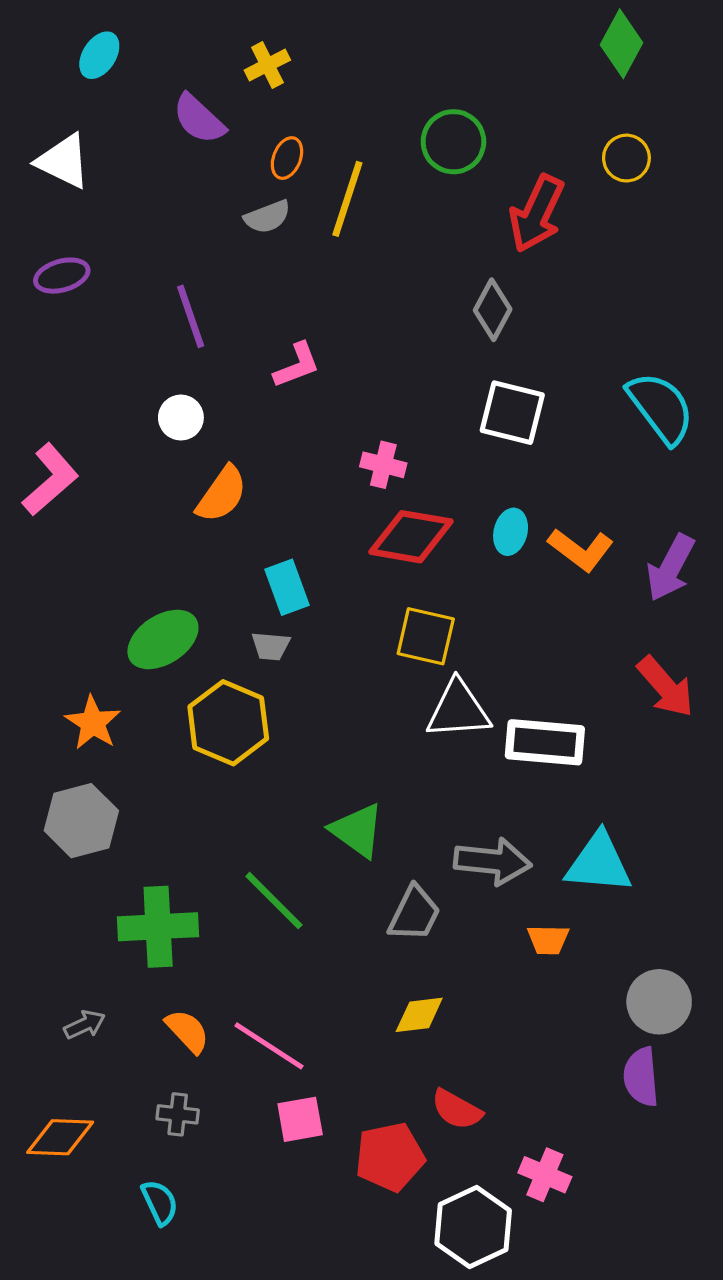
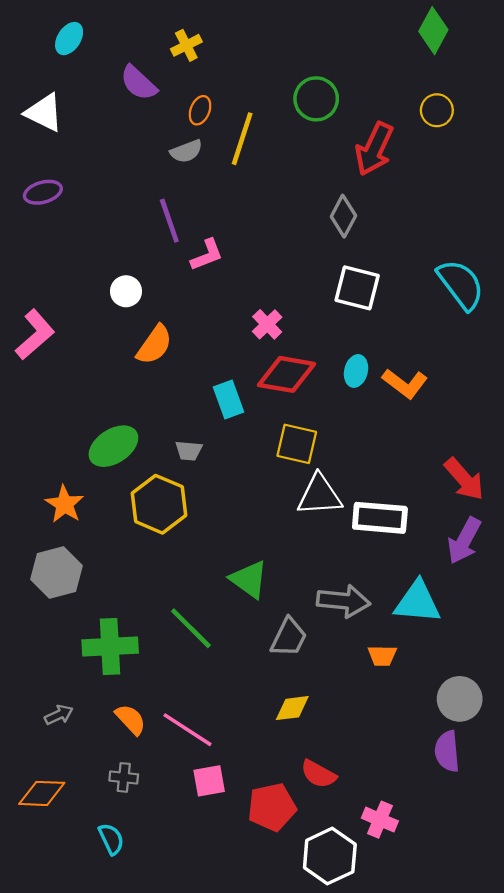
purple line: (191, 316) -> (169, 221), moved
pink cross: (383, 465) -> (267, 324), turned 32
purple arrow: (671, 568) -> (464, 541), moved
cyan rectangle: (287, 587) -> (228, 399), moved

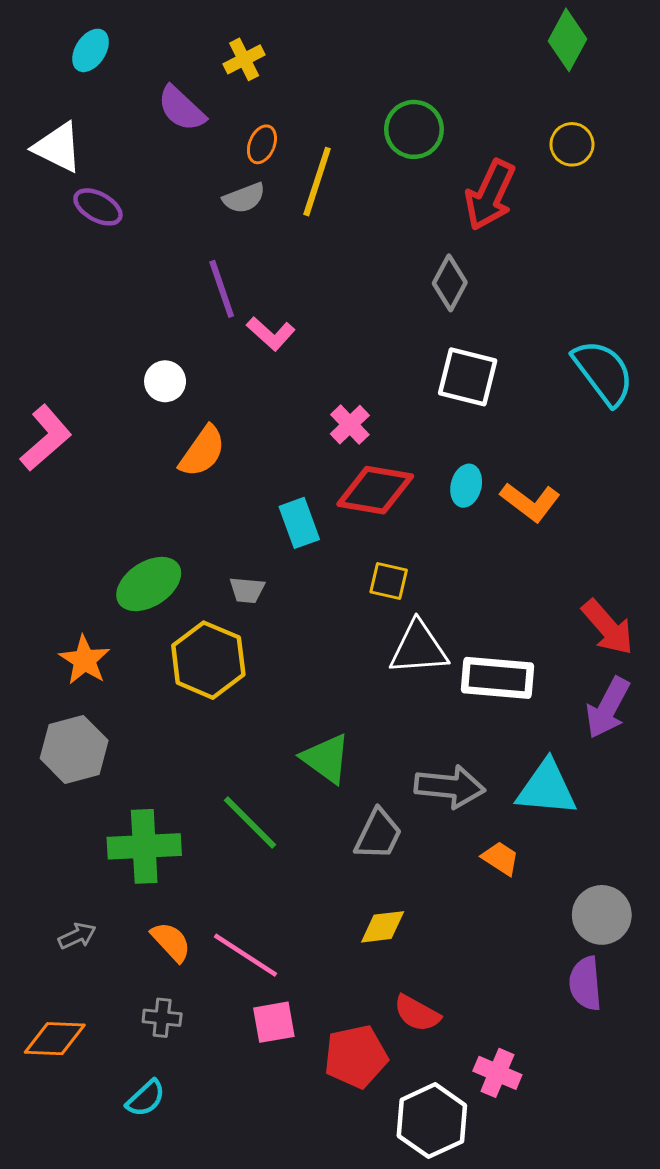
purple ellipse: (43, 192) -> (98, 207), moved, turned 45
pink L-shape: (207, 255) -> (271, 334), turned 63
yellow square: (297, 444) -> (389, 581), size x0.7
orange trapezoid: (382, 656) -> (500, 858), turned -148
cyan semicircle: (111, 839) -> (146, 1098), turned 72

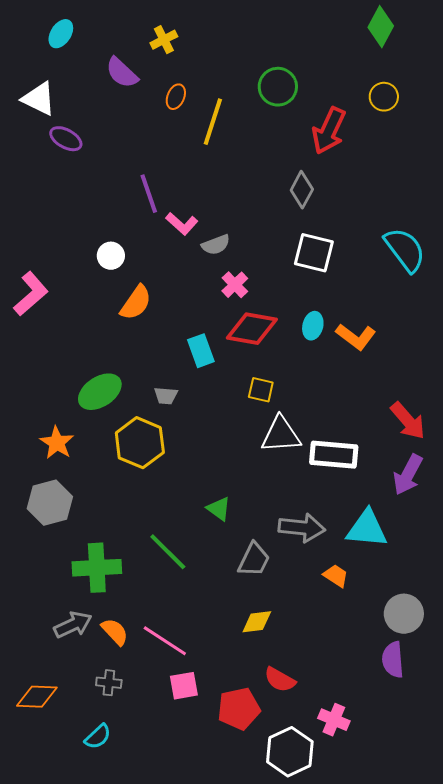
gray semicircle: (244, 198) -> (216, 245), moved
green triangle: (326, 758) -> (219, 509), size x0.7
gray arrow: (77, 936) -> (73, 625), moved, size x1.5

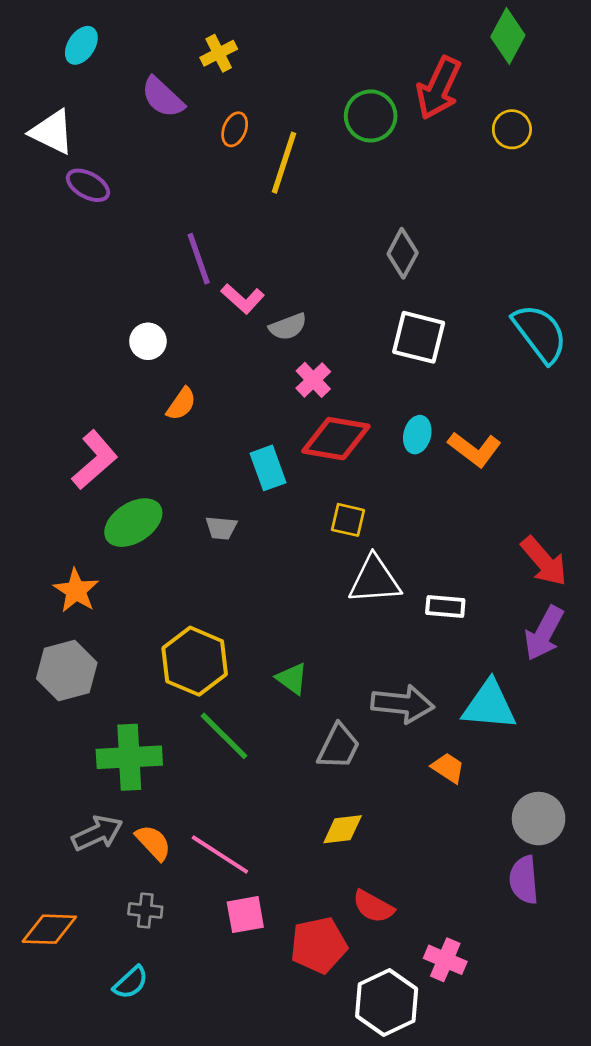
red arrow: (329, 131) -> (439, 88), moved
pink L-shape: (31, 294) -> (95, 460), moved
orange semicircle: (136, 303) -> (181, 404), size x0.7
yellow hexagon: (140, 443) -> (195, 661), moved
white rectangle: (334, 455) -> (445, 607), size x0.6

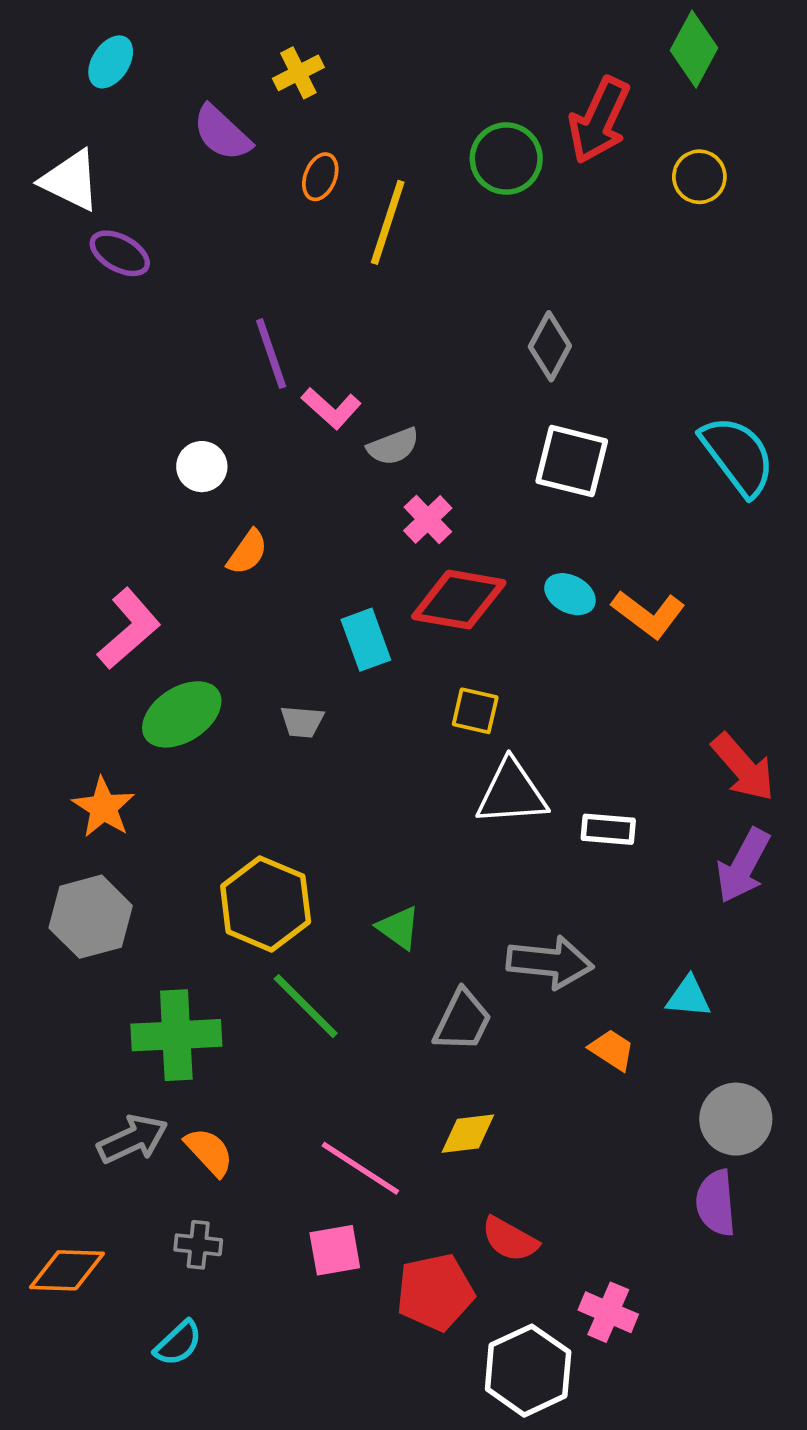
cyan ellipse: (417, 435) -> (570, 594), turned -76
cyan triangle: (489, 705) -> (688, 997), moved, size x0.6
pink line: (220, 855) -> (360, 1168), moved

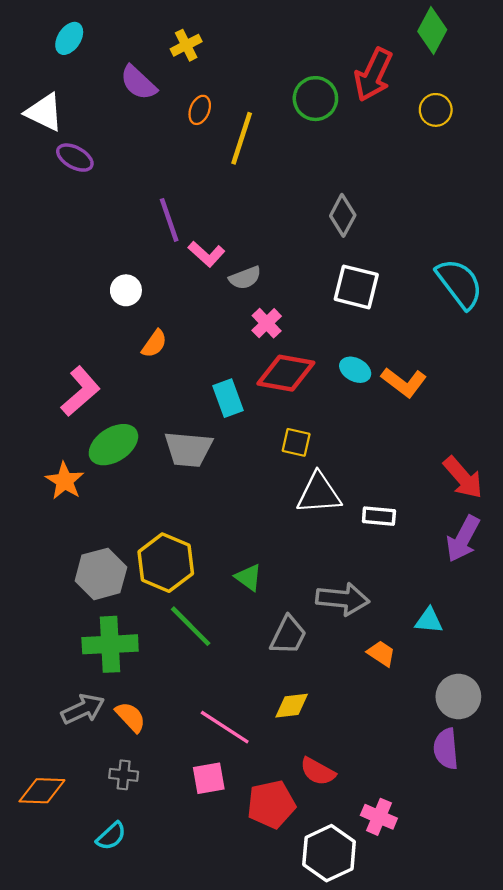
gray trapezoid: (302, 722) -> (188, 449), size x1.8
orange star: (103, 807) -> (65, 481), moved
gray hexagon: (91, 917) -> (101, 574), moved

